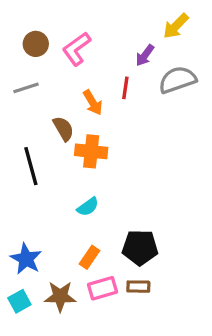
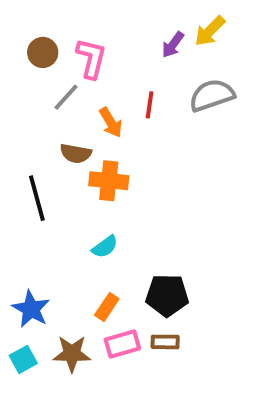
pink L-shape: (76, 49) -> (91, 58), turned 140
purple arrow: (145, 55) -> (173, 45), moved
gray line: (26, 88) -> (66, 97), moved, turned -30
brown semicircle: (63, 129) -> (76, 153), turned 130

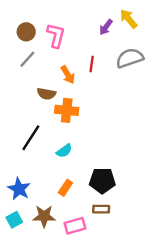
yellow arrow: (210, 31) -> (129, 19), turned 96
gray line: (66, 97) -> (27, 59), moved
black line: (37, 198) -> (31, 138), moved, turned 48
pink rectangle: (122, 344) -> (75, 226), moved

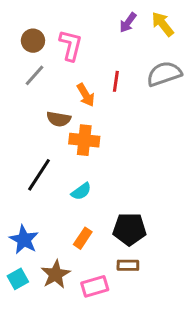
purple arrow: (106, 27) -> (128, 23), moved
brown star: (44, 216) -> (56, 274), turned -30

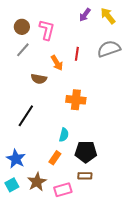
orange cross: (84, 140) -> (76, 100), moved
cyan semicircle: (81, 191) -> (64, 135), moved, turned -40

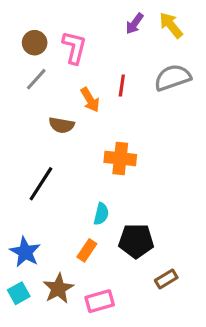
brown rectangle: (85, 176) -> (166, 279), moved, turned -32

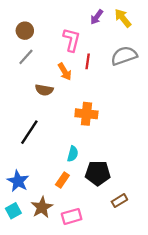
pink L-shape: (74, 47) -> (72, 40), moved

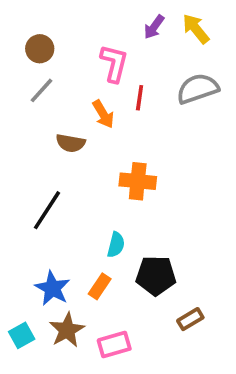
blue star: (18, 181) -> (52, 288), moved

